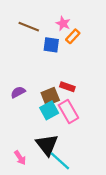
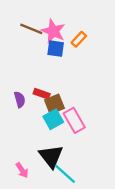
pink star: (63, 23) -> (53, 31), moved, size x1.5
red rectangle: (67, 87) -> (42, 94), moved
purple semicircle: (18, 92) -> (20, 100), turned 104

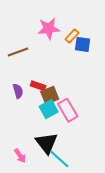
brown line: (31, 29) -> (18, 52), moved, turned -42
pink star: (53, 31) -> (49, 29), turned -30
blue square: (56, 49) -> (83, 44), moved

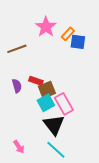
pink star: (49, 29) -> (46, 27), turned -30
black triangle: (47, 143) -> (54, 125), moved

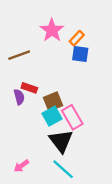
blue square: (78, 42) -> (80, 54), moved
red rectangle: (36, 81) -> (29, 88), moved
pink arrow: (19, 147) -> (21, 166), turned 88

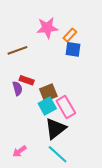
pink star: (52, 30) -> (47, 28), turned 30
black triangle: (61, 141) -> (56, 129), turned 30

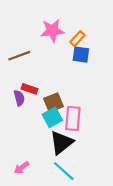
pink rectangle: (66, 107) -> (73, 119), turned 35

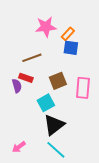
brown line: (19, 56) -> (32, 58), moved
brown square: (54, 103) -> (58, 81), moved
pink rectangle: (73, 119) -> (83, 88), moved

